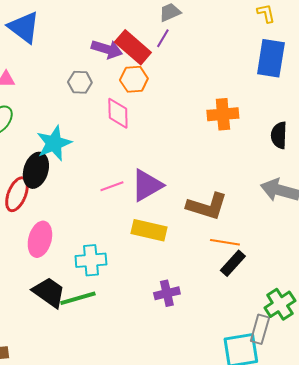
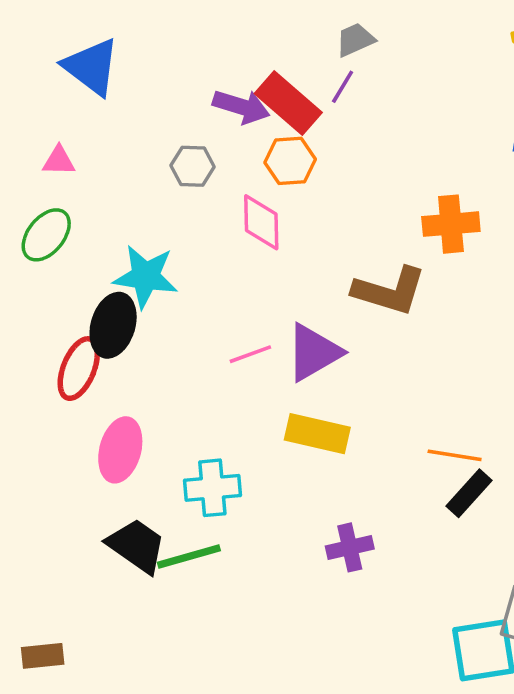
cyan star: (54, 143) -> (146, 276), turned 30
brown L-shape: (207, 206) -> (389, 291), moved

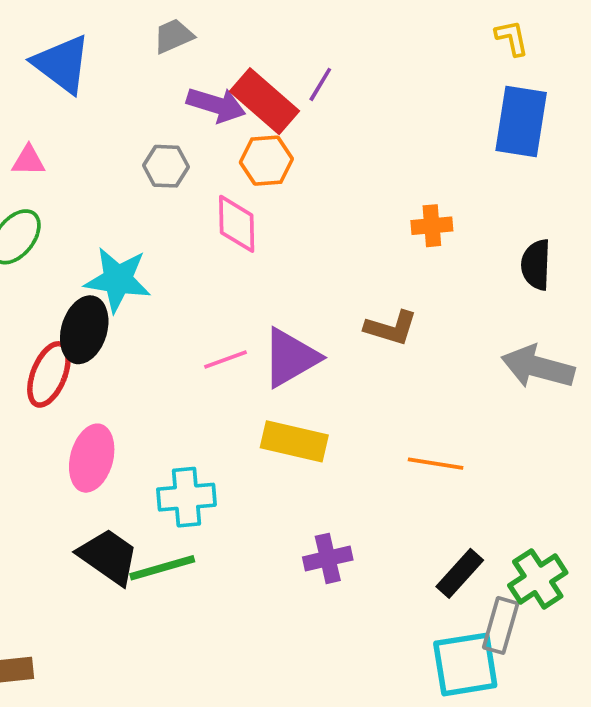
gray trapezoid: (355, 40) -> (173, 36), moved
orange cross: (451, 224) -> (432, 226), size x0.7
brown L-shape: (389, 291) -> (391, 328), moved, size x0.7
black rectangle: (469, 493) -> (460, 573), moved

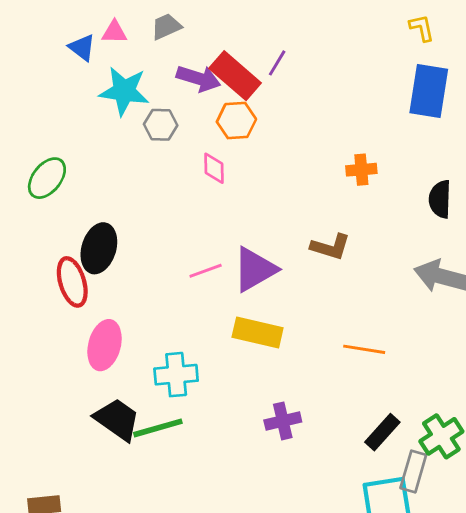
blue triangle: (62, 64) -> (82, 48), size x0.6
pink triangle: (28, 161) -> (114, 32), moved
pink diamond: (237, 224) -> (214, 168), size x0.7
cyan star: (118, 280) -> (124, 91), moved
red ellipse: (49, 374) -> (72, 282), turned -39

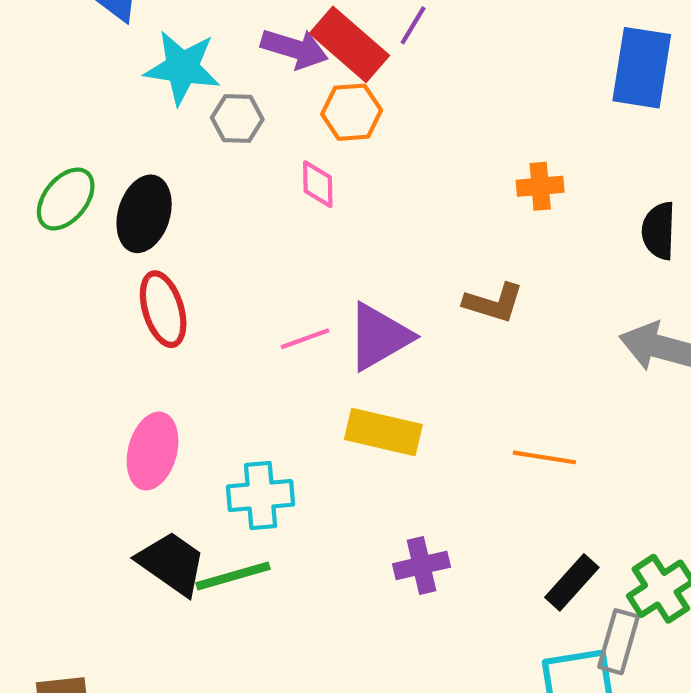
black ellipse: (99, 248) -> (144, 214), moved
red ellipse: (72, 282) -> (163, 309), moved

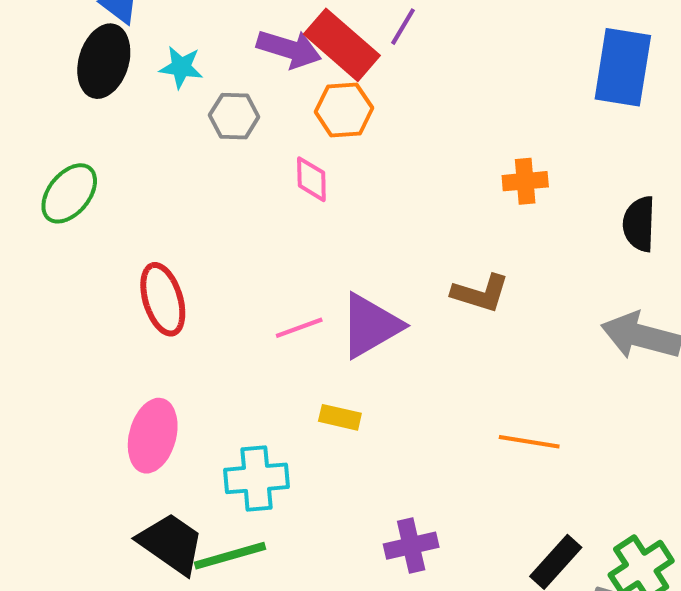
cyan star: (182, 68) -> (181, 67), size x0.6
black ellipse: (144, 214) -> (104, 61), moved
yellow rectangle: (383, 432) -> (340, 417), moved, size x0.6

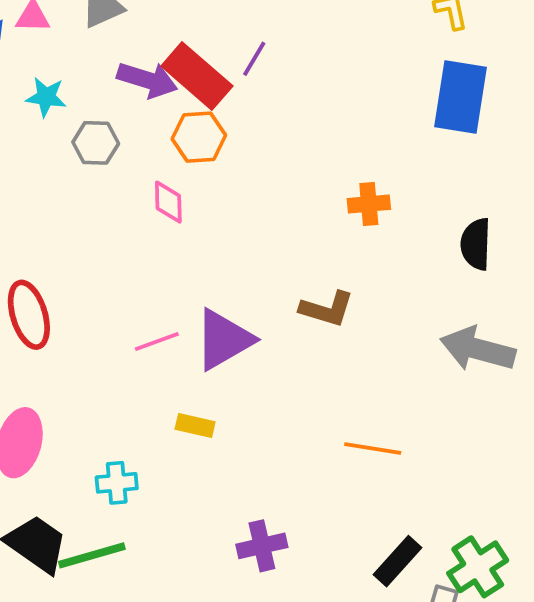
cyan cross: (256, 478) -> (117, 483), size x0.7

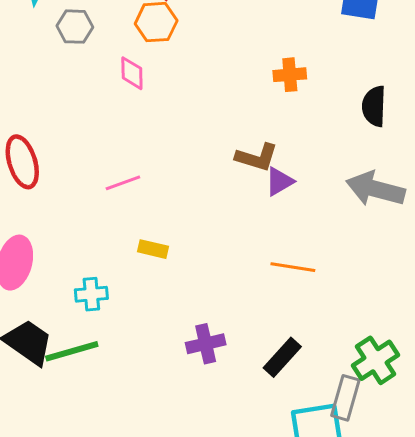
purple triangle: (224, 340) -> (279, 181), moved, size x0.6
black rectangle: (397, 561) -> (282, 357), moved

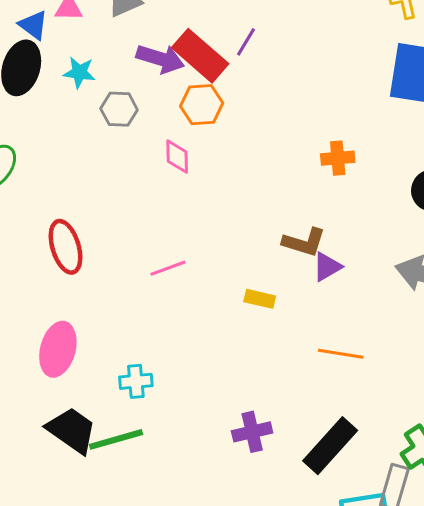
yellow rectangle: (153, 249) -> (260, 299), moved
black rectangle: (282, 357) -> (330, 446), size x1.4

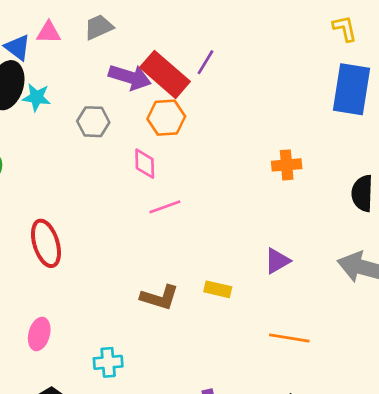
cyan star: (79, 72) -> (37, 97), moved
brown L-shape: (304, 242) -> (160, 297), moved
pink line: (168, 268) -> (165, 207), moved
pink ellipse: (58, 349) -> (39, 334), size x0.7

